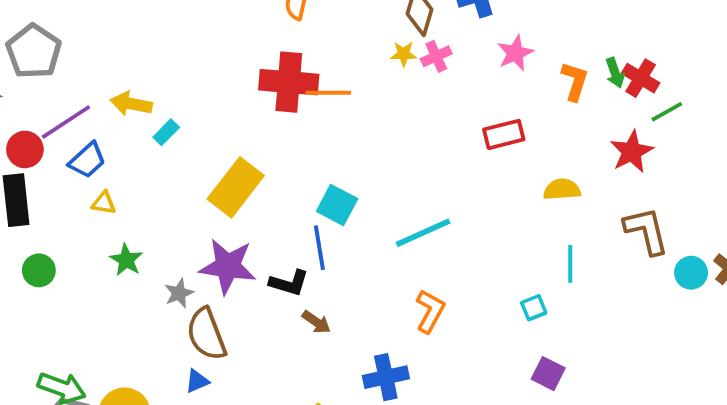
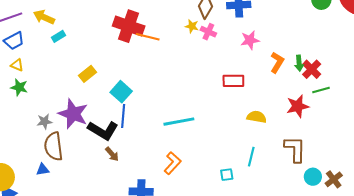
pink cross: (436, 56) -> (208, 32), turned 35
yellow rectangle: (236, 187) -> (88, 74), size x0.6
cyan square: (337, 205) -> (121, 92), moved
green star: (126, 260) -> (19, 87), moved, turned -30
black L-shape: (289, 283) -> (103, 130), size x1.4

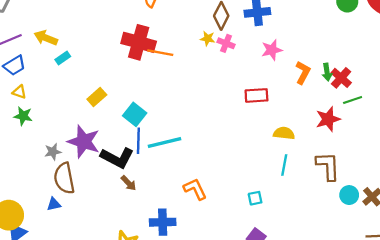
cyan line: (179, 122) -> (165, 142), moved
cyan line: (251, 157) -> (284, 165), moved
orange L-shape: (173, 163) -> (195, 189), turned -65

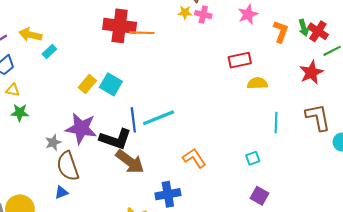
cyan square: (135, 114) -> (111, 84), moved
yellow semicircle: (284, 133) -> (257, 83), moved
brown arrow: (129, 183) -> (130, 162), size x1.8

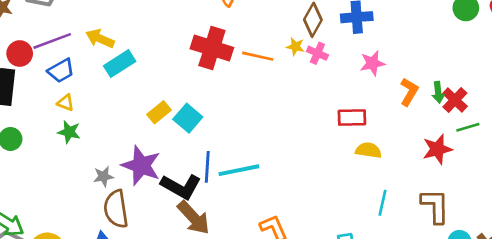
orange line: (142, 33) -> (258, 56), moved
cyan rectangle: (49, 51) -> (120, 64), size x1.6

